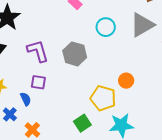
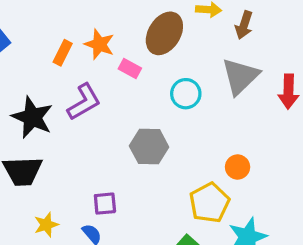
purple L-shape: (38, 51) -> (84, 102), moved, turned 90
yellow pentagon: (103, 98) -> (209, 203), turned -30

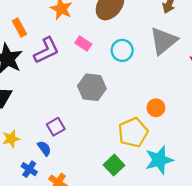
orange rectangle: (63, 53) -> (19, 28), moved, turned -60
pink rectangle: (130, 68) -> (83, 43), moved
purple square: (105, 204) -> (56, 127), turned -30

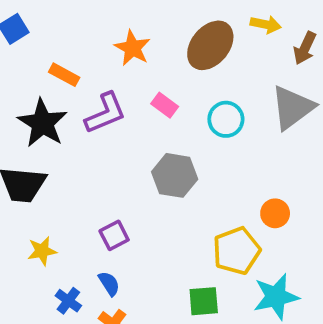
orange rectangle: (19, 28) -> (64, 75), turned -36
blue semicircle: (44, 148) -> (109, 284), moved
green square: (114, 165) -> (204, 301), turned 36

